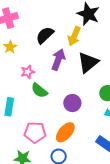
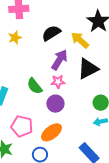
yellow arrow: (74, 36) -> (80, 40), turned 96
pink star: (28, 72) -> (58, 82), moved
purple circle: (72, 103) -> (55, 104), moved

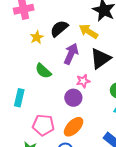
yellow star: (15, 38) -> (37, 37), moved
pink star: (58, 82) -> (83, 81), moved
green semicircle: (35, 86) -> (43, 71), moved

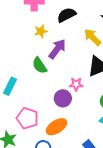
black semicircle: (59, 29) -> (67, 15), moved
purple arrow: (71, 54) -> (57, 49), moved

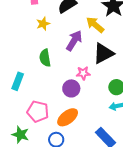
purple arrow: (57, 49) -> (74, 41), moved
green semicircle: (40, 65) -> (45, 58), turned 30

